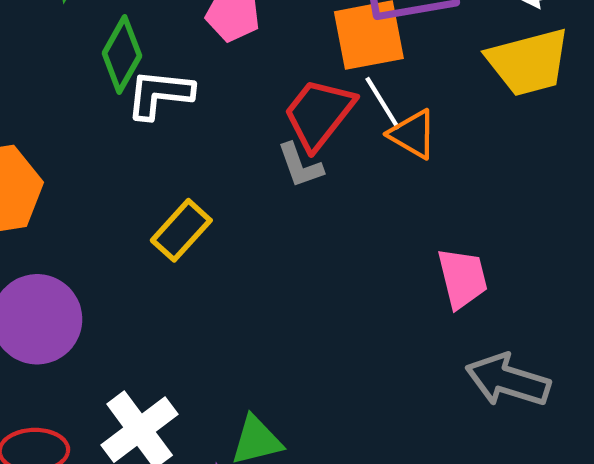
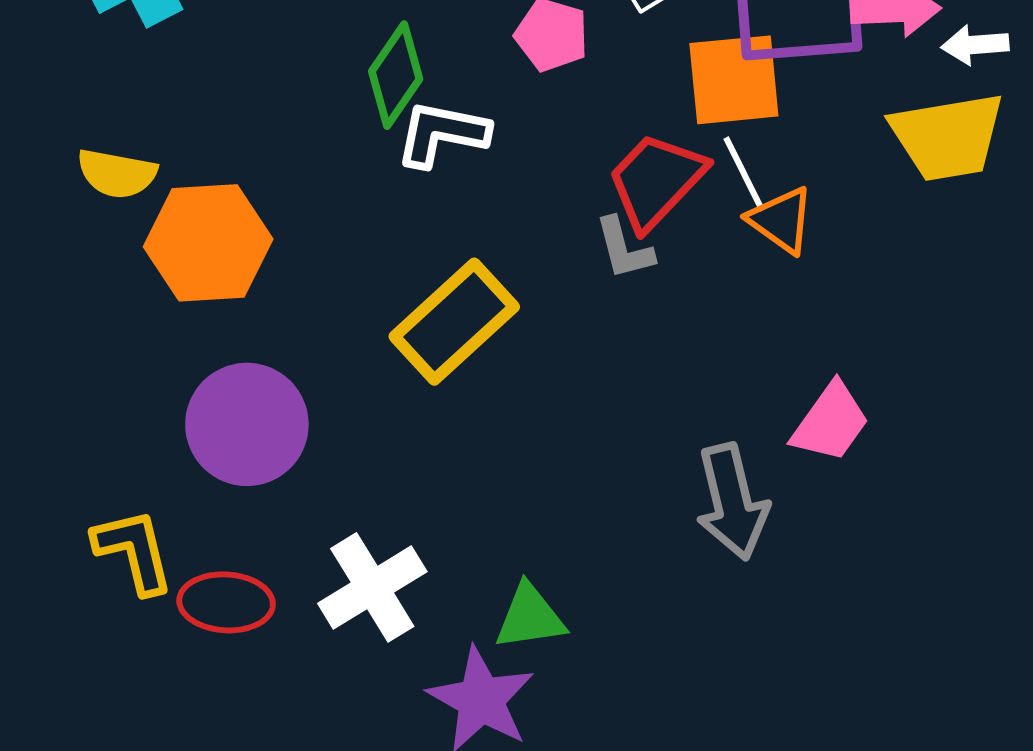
yellow rectangle: (181, 230) -> (454, 322), size x1.5
pink trapezoid: (462, 278) -> (831, 422), turned 44
gray arrow: (508, 380) -> (732, 502), moved, turned -126

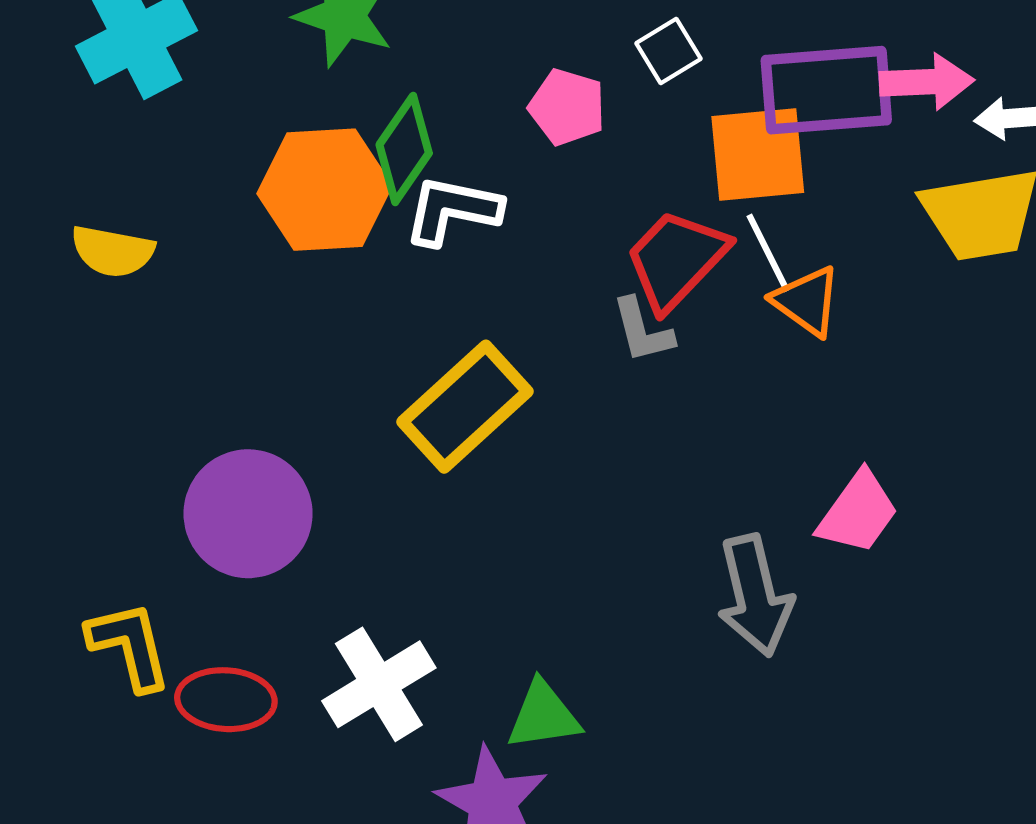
orange hexagon: (208, 243) -> (325, 190), moved

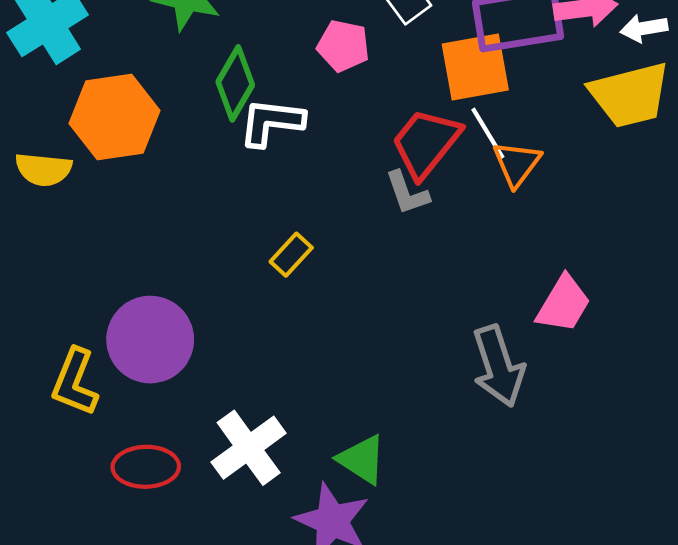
orange hexagon: (325, 190) -> (114, 117), moved
orange triangle: (807, 301) -> (517, 164), turned 36
yellow rectangle: (465, 407) -> (291, 255), size x0.5
yellow L-shape: (129, 646) -> (75, 382), moved, turned -140
green triangle: (543, 715) -> (362, 459), turned 46

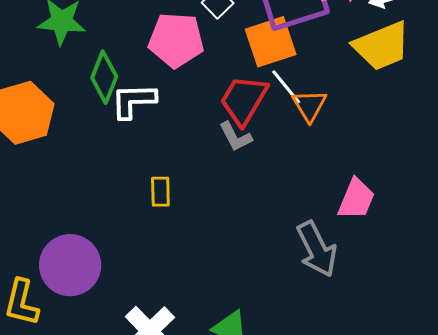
pink pentagon: (343, 46) -> (176, 40), size x1.5
yellow rectangle: (291, 255) -> (160, 192), turned -36

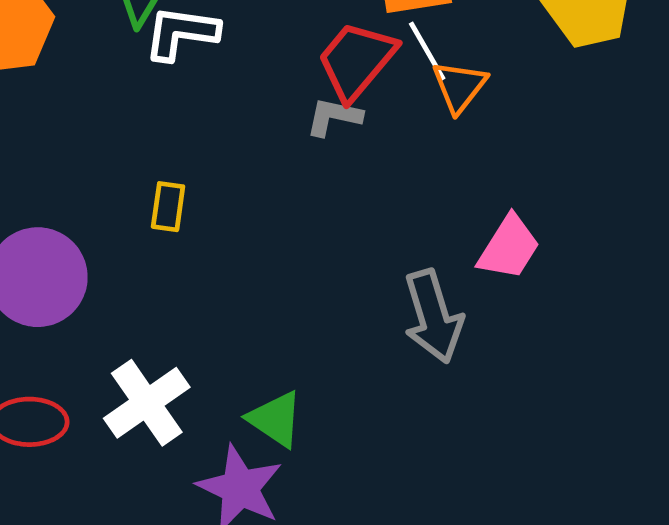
gray L-shape: (236, 137) -> (334, 117), turned 120
yellow rectangle: (160, 192) -> (168, 207), moved

